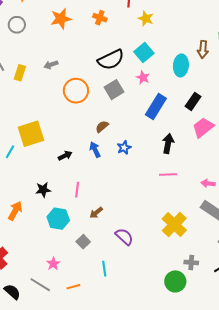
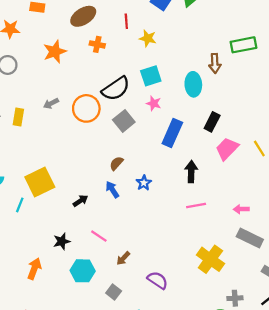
cyan square: (144, 53) -> (151, 76), turned 30
orange circle: (76, 91) -> (86, 108), moved
pink line: (77, 190) -> (99, 236), turned -56

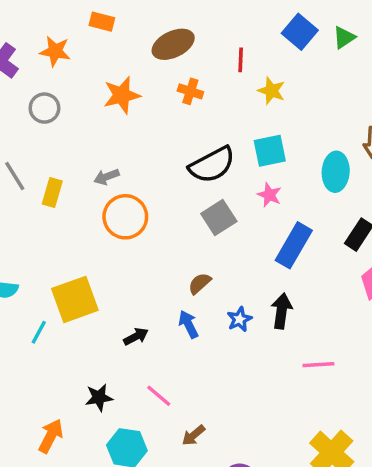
orange circle: (86, 108) -> (125, 217), moved
black arrow: (191, 172) -> (282, 311), moved

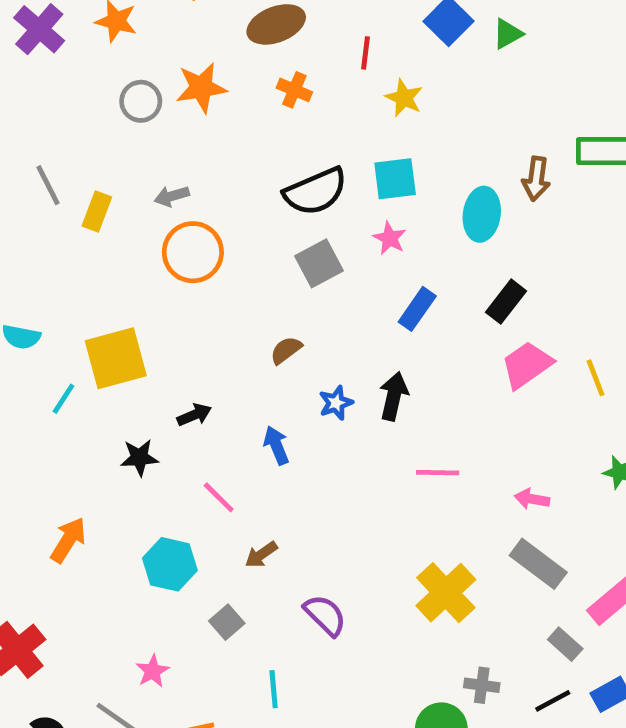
gray circle: (44, 108) -> (141, 101), moved
blue rectangle: (294, 245) -> (417, 309), size x0.7
blue arrow: (188, 324) -> (276, 445), moved
black star: (99, 398) -> (139, 458), moved

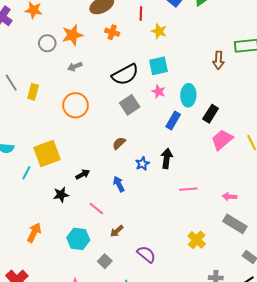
gray arrow: (172, 196) -> (75, 67), moved
cyan ellipse: (482, 214) -> (188, 95), moved
yellow cross: (446, 593) -> (197, 240), size x0.7

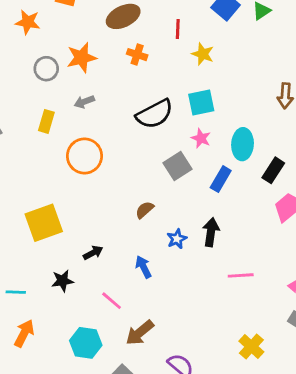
yellow rectangle: (33, 92) -> (46, 121), moved
gray square: (130, 105) -> (178, 166), moved
cyan line: (26, 173) -> (16, 292), moved, turned 64
brown arrow: (117, 231) -> (140, 333), size x1.5

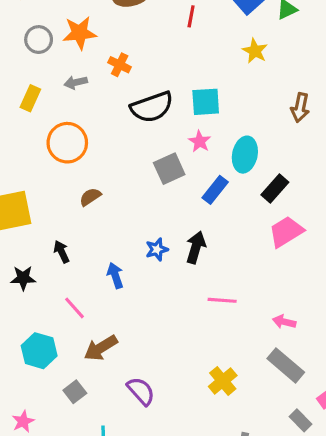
yellow star: (203, 54) -> (255, 51), moved
orange cross: (137, 55) -> (120, 65), moved
brown semicircle: (145, 210) -> (90, 197), moved
black arrow: (93, 253) -> (62, 252), turned -96

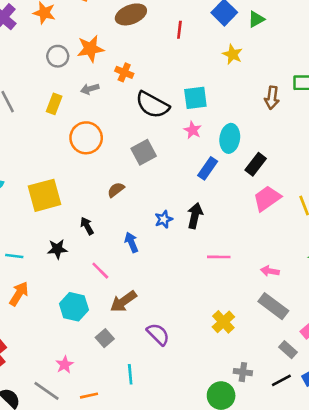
black semicircle: (152, 107) -> (152, 105), turned 52
gray square: (169, 169) -> (144, 152), moved
brown semicircle: (90, 197) -> (116, 190), moved

